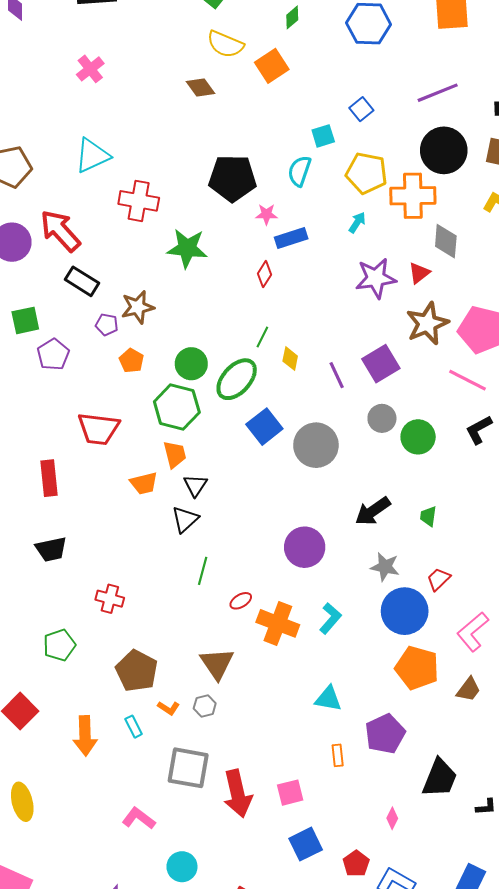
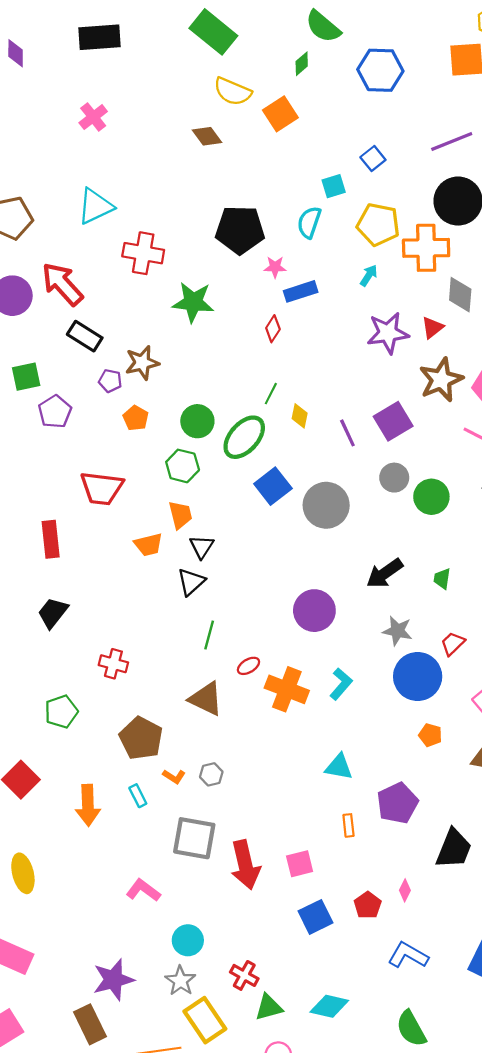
green hexagon: (177, 407) -> (183, 466), size x0.7
black trapezoid: (51, 549) -> (53, 613), turned 140
brown triangle: (217, 664) -> (206, 699), moved, turned -30
orange pentagon: (417, 668) -> (430, 735), size x0.5
red pentagon: (356, 864) -> (368, 905), moved

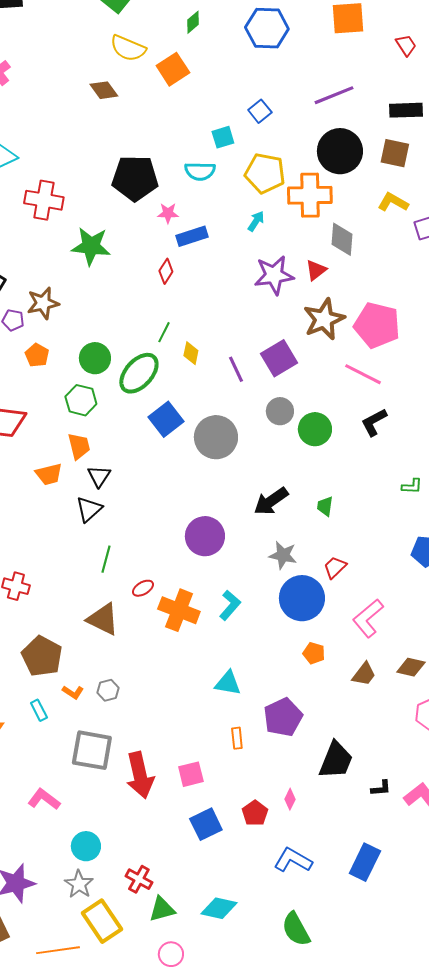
cyan semicircle: (309, 222) -> (200, 171), turned -108

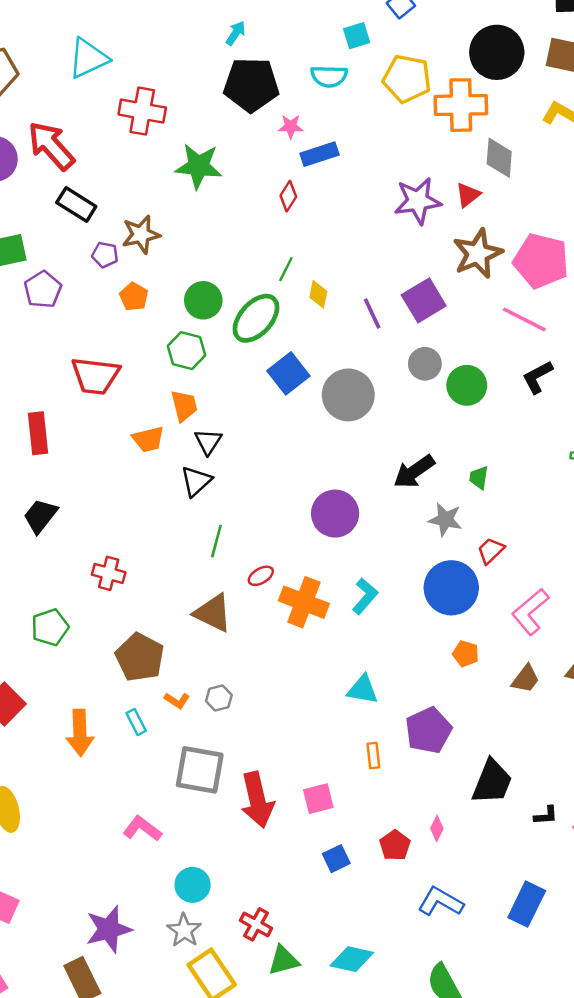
cyan arrow: (256, 221) -> (236, 33), moved
gray star: (283, 555) -> (445, 520), moved
blue square: (206, 824) -> (336, 859), size x0.7

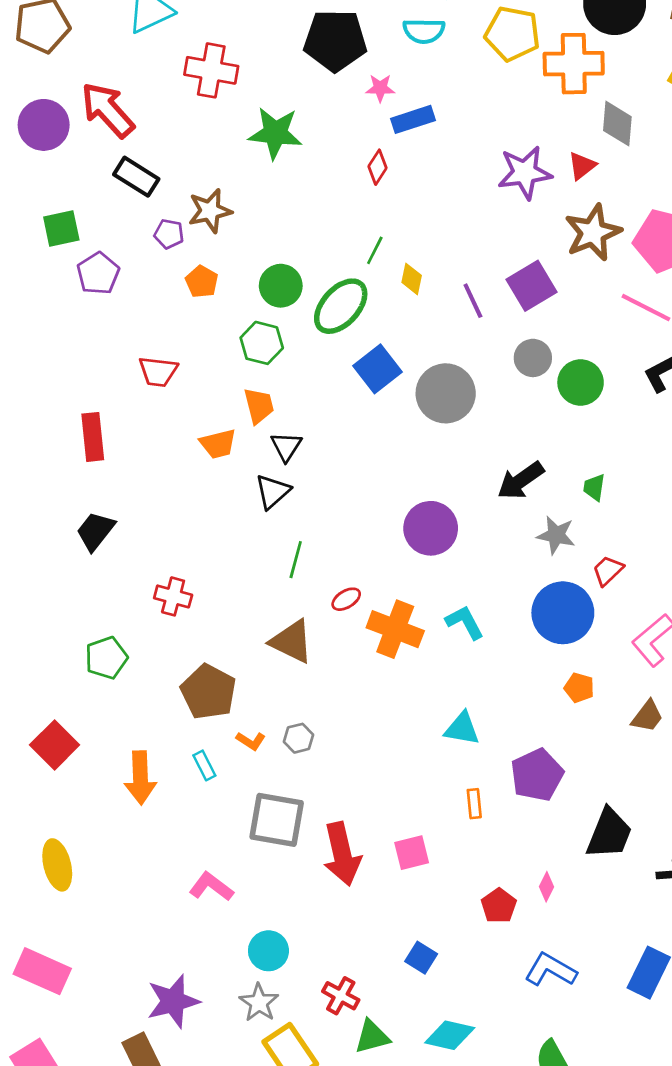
red trapezoid: (95, 376) -> (158, 372), size x0.7
cyan L-shape: (365, 596) -> (465, 622), turned -69
blue square: (336, 859) -> (421, 958), moved, turned -32

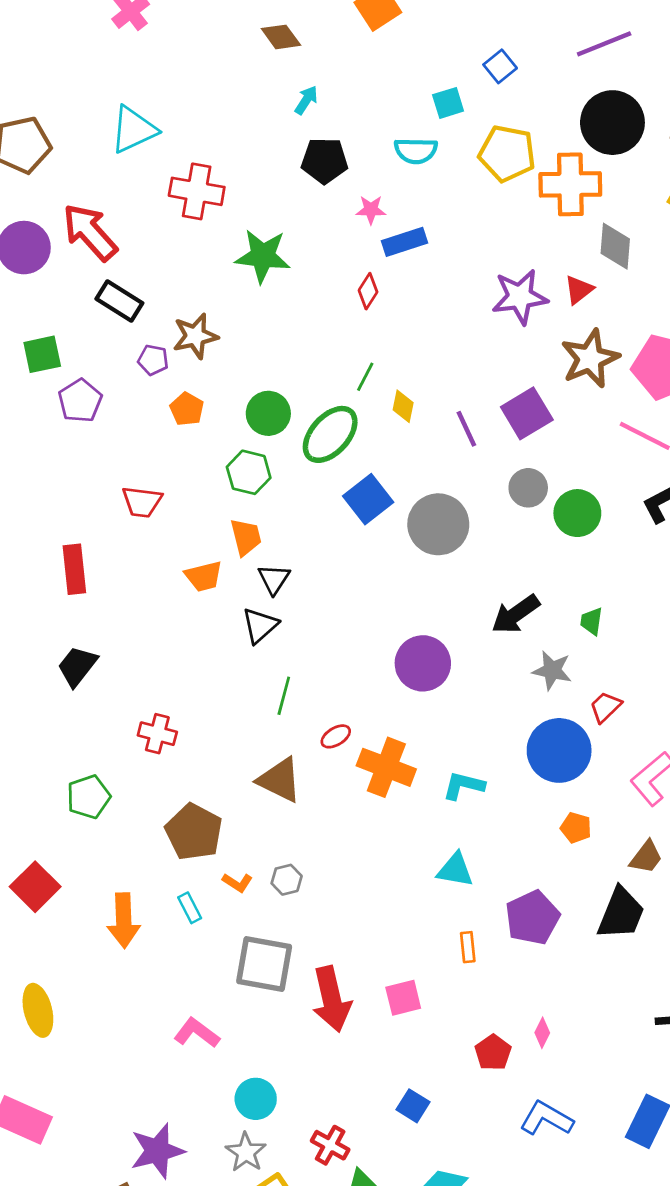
black pentagon: (335, 40) -> (325, 160), size x0.7
cyan L-shape: (465, 622) -> (464, 786), moved, turned -48
black trapezoid: (609, 834) -> (621, 913), moved

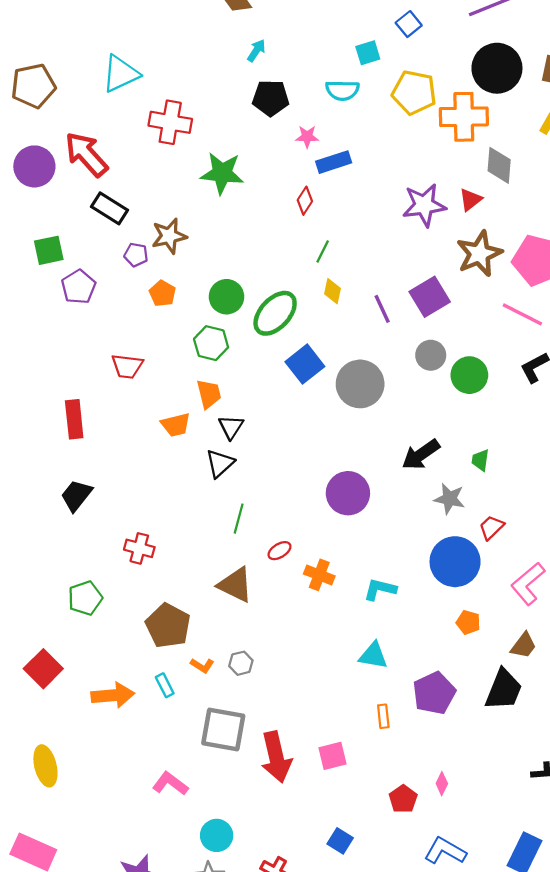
green line: (365, 377) -> (323, 251), moved
orange cross: (386, 767) -> (319, 575), size x0.7
orange arrow: (124, 920) -> (113, 695), turned -93

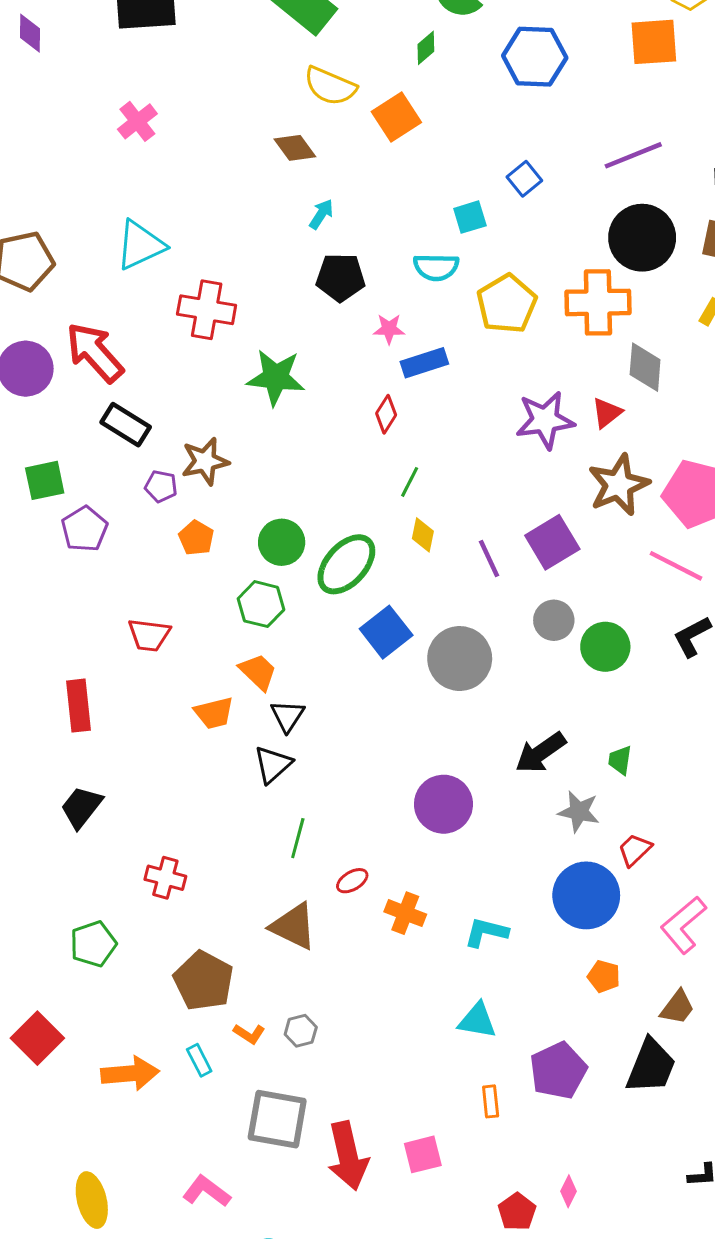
yellow pentagon: (414, 92) -> (507, 304), moved, turned 30
orange trapezoid: (209, 394) -> (258, 672), turned -32
yellow ellipse: (45, 766) -> (92, 1200), moved

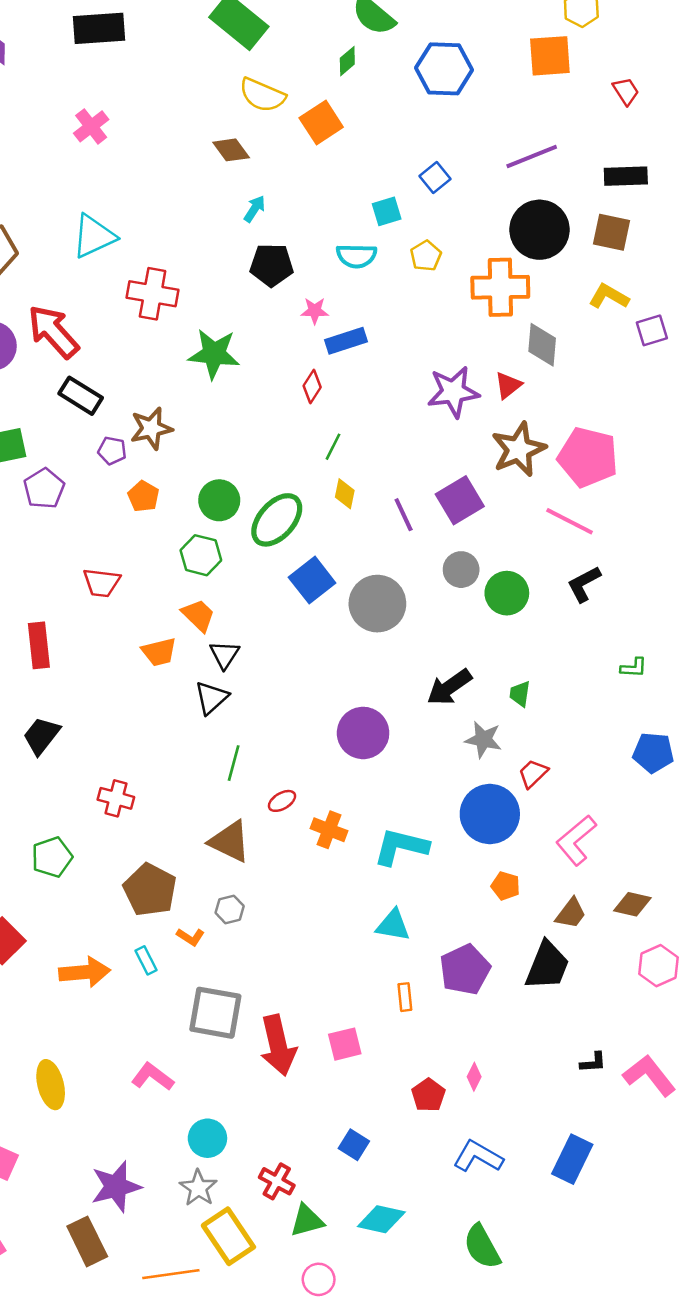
yellow pentagon: (507, 304) -> (426, 256), moved, size x0.6
cyan L-shape: (486, 932) -> (401, 847), size x1.4
gray hexagon: (301, 1031) -> (230, 909), moved

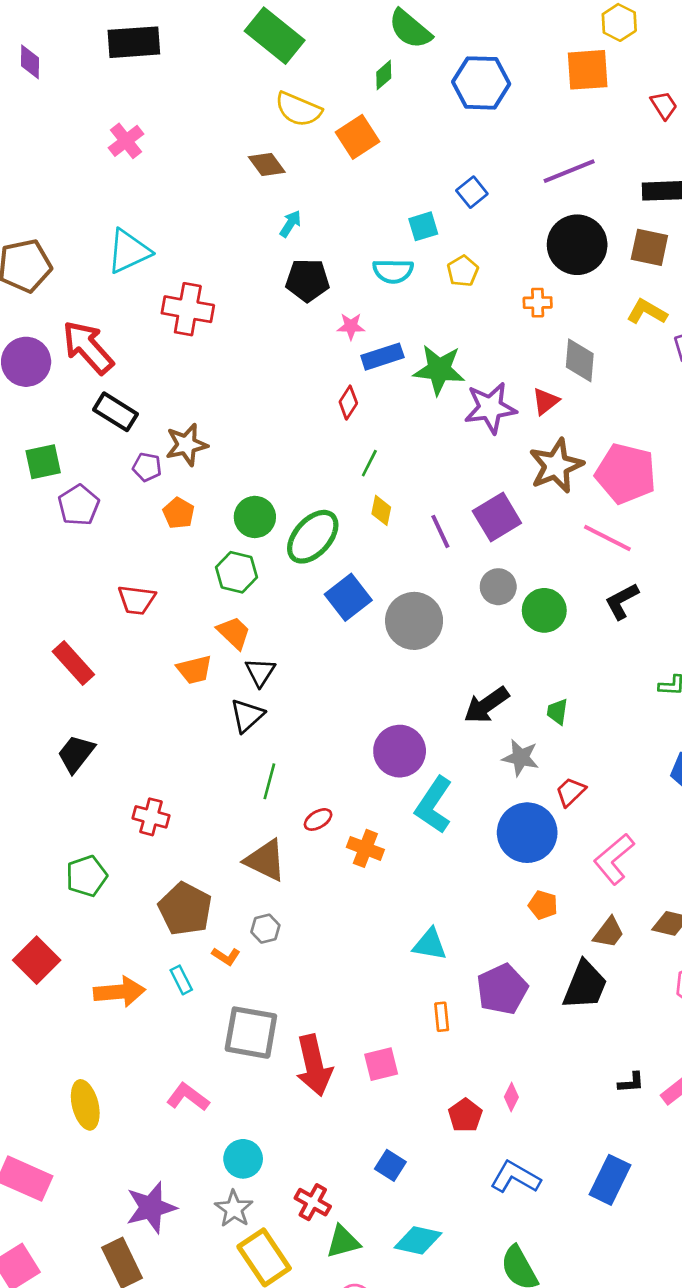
orange cross: (500, 287) -> (538, 303), size x0.5
green star: (214, 354) -> (439, 370), moved
red rectangle: (39, 645) -> (73, 663), turned -36
cyan L-shape: (401, 847) -> (434, 805), moved, turned -70

